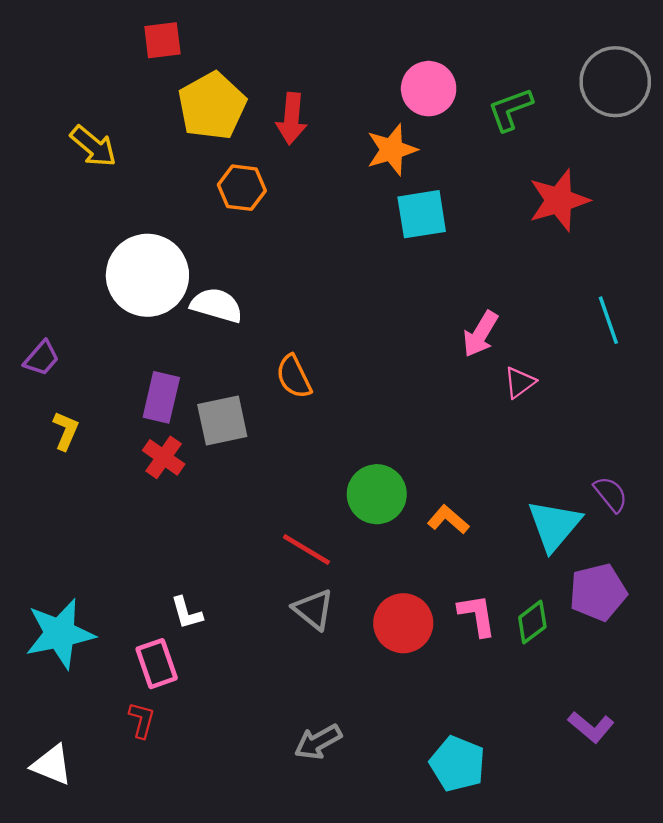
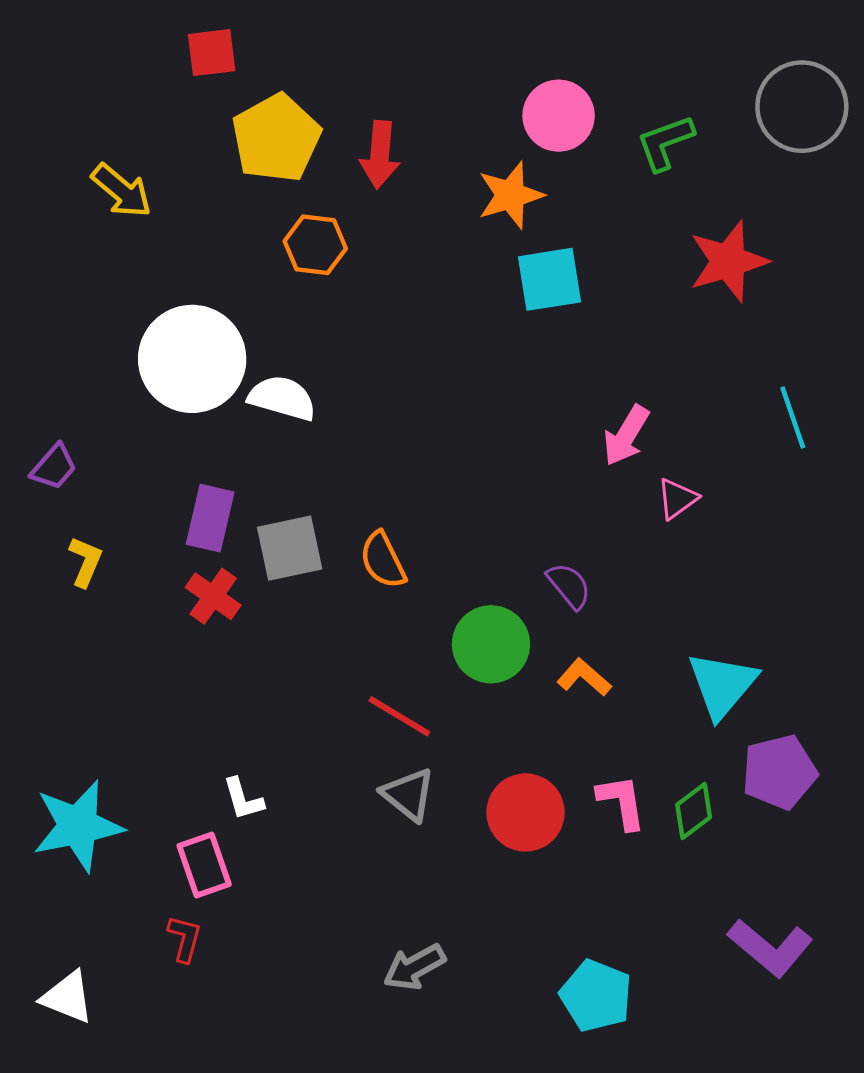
orange semicircle: (294, 377) -> (383, 560), moved
purple semicircle: (611, 494) -> (569, 586), moved
purple L-shape: (591, 727) -> (770, 948), size x1.4

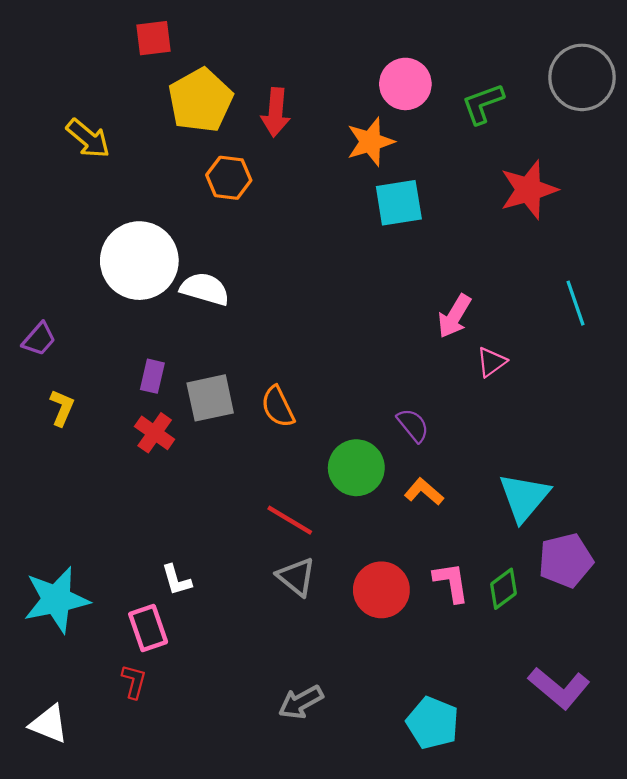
purple rectangle: (210, 518) -> (152, 376), size x0.7

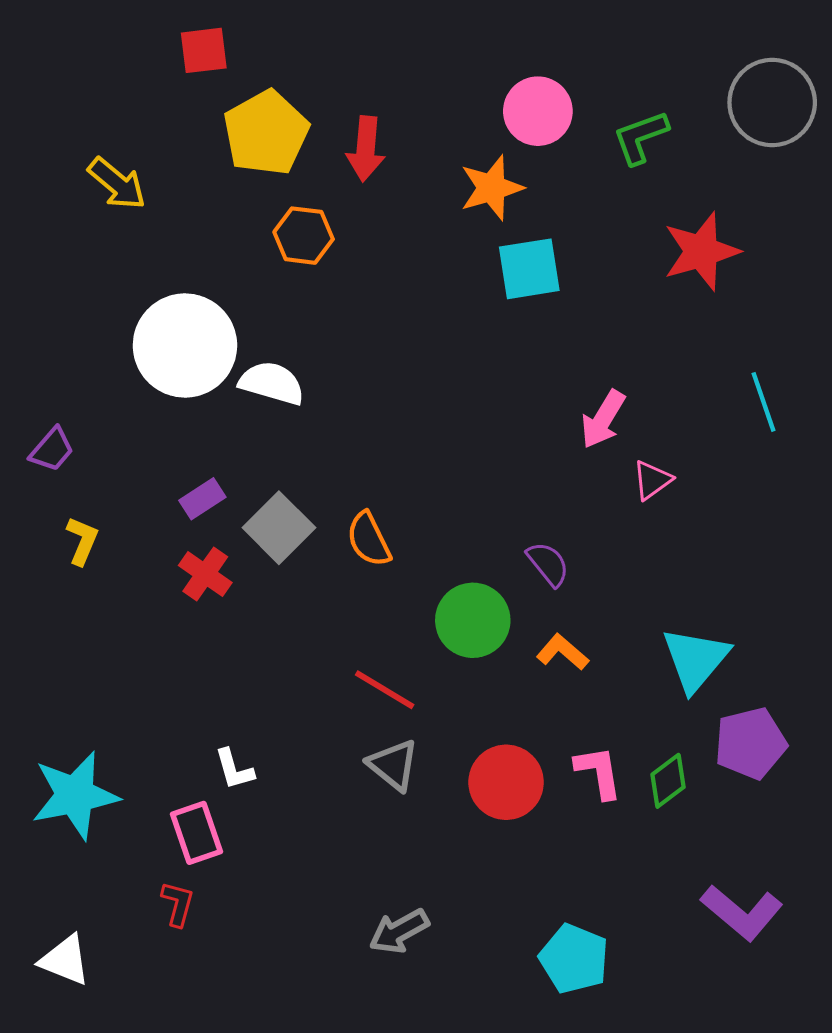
purple rectangle: (152, 376) -> (202, 499), turned 44
gray square: (210, 398) -> (279, 528), turned -33

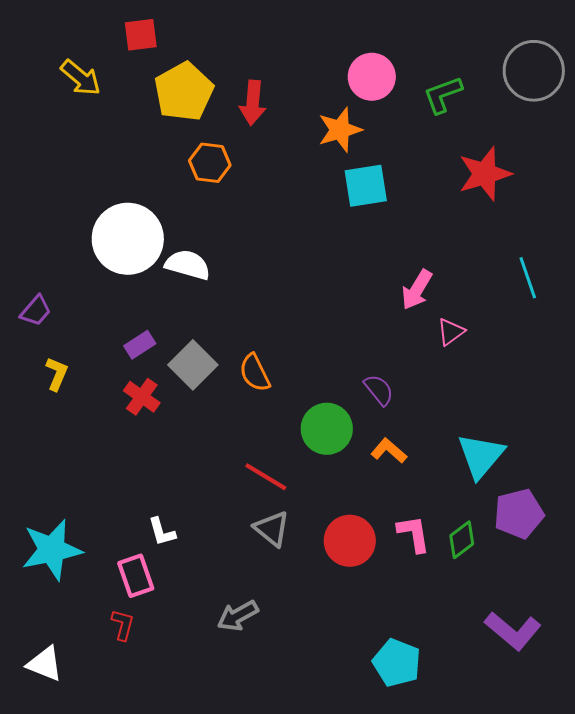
yellow arrow: (117, 184) -> (81, 78), moved
gray arrow: (399, 931) -> (238, 616), moved

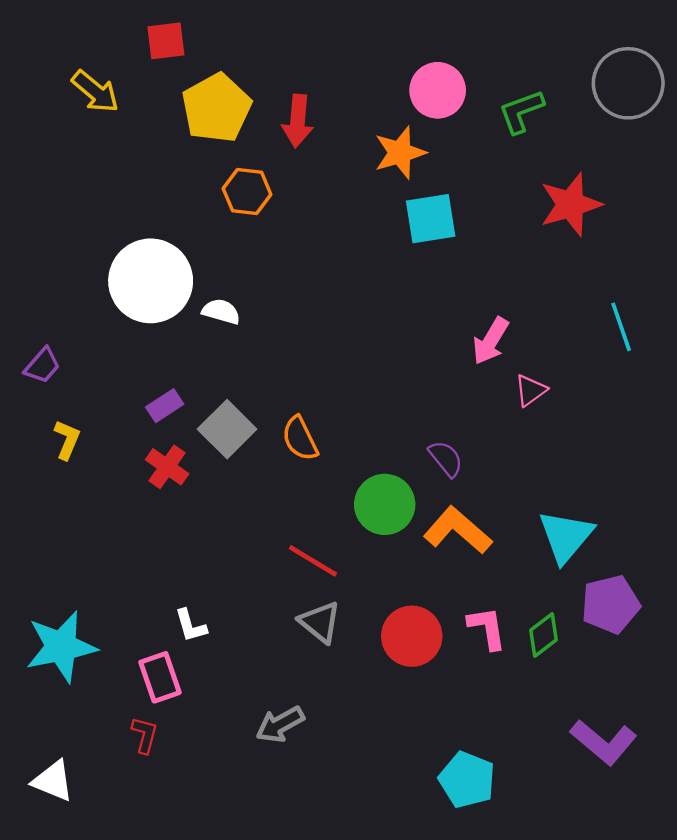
white semicircle: (188, 265) -> (221, 311), size x0.7
orange L-shape: (389, 451) -> (458, 530), size x1.6

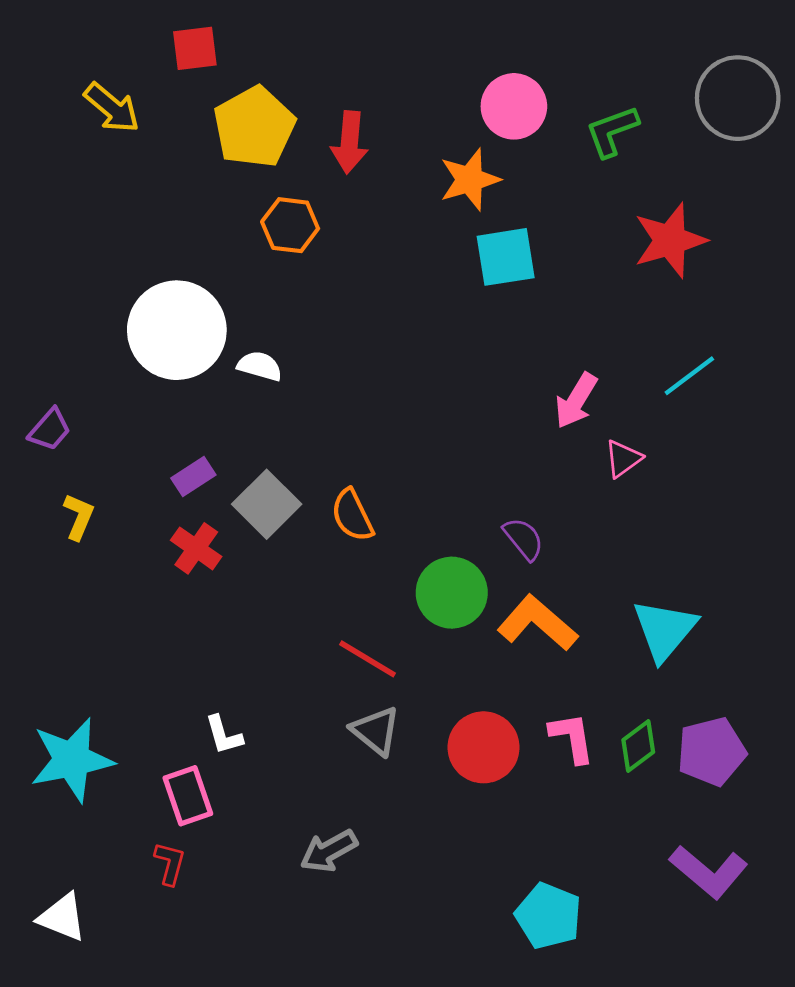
cyan line: (621, 327) -> (689, 376), moved, turned 72
purple pentagon: (611, 604) -> (711, 752), moved

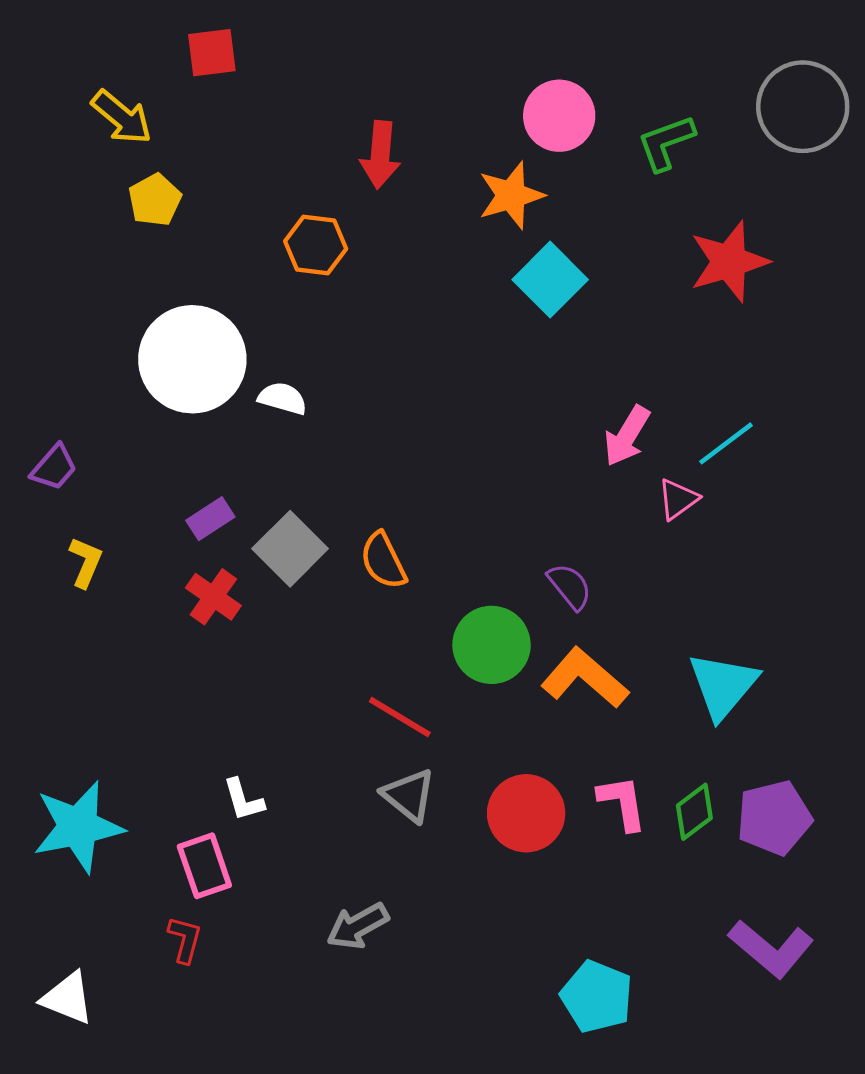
yellow pentagon: (254, 127) -> (155, 200), moved, size x0.6
cyan square: (506, 257) -> (550, 280), turned -36
cyan line: (689, 376) -> (726, 443), moved

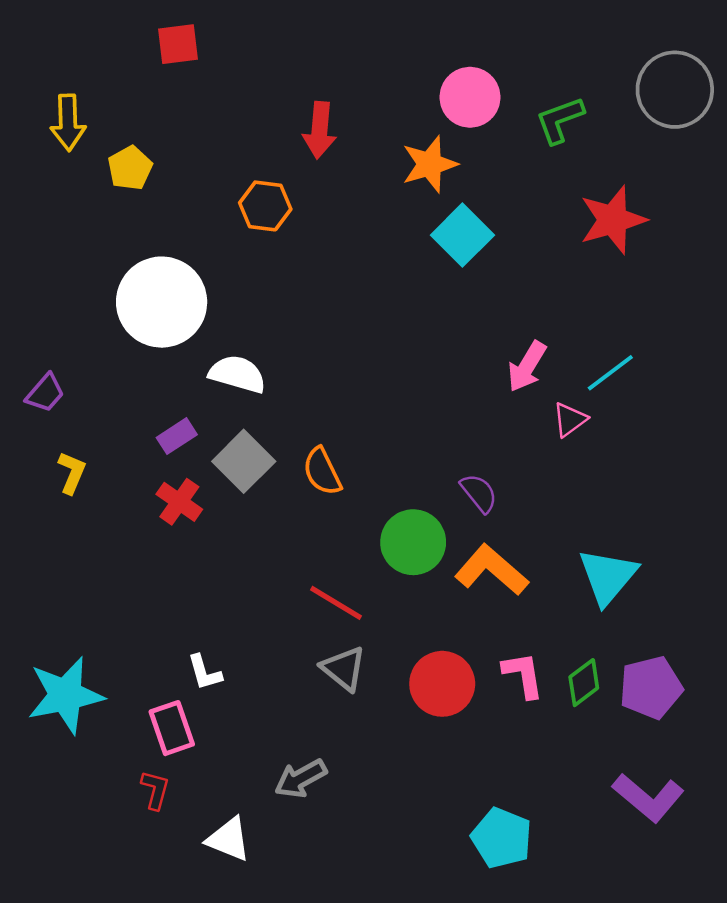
yellow arrow: (122, 117) -> (68, 123), moved, turned 48
white semicircle: (283, 398) -> (237, 374), moved, size x1.4
white triangle: (68, 998) -> (229, 839), moved

